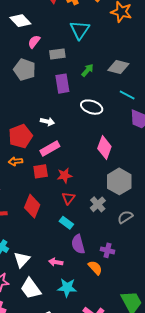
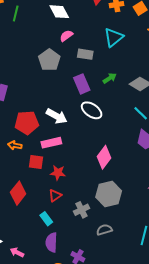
purple rectangle: (62, 84) -> (82, 84), turned -30
white ellipse: (92, 107) -> (92, 110), moved
white arrow: (47, 122) -> (57, 116), size x1.5
pink arrow: (56, 262) -> (17, 252), moved

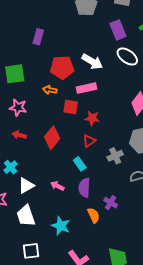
pink arrow: (17, 252) -> (57, 186), moved

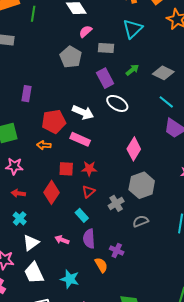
pink rectangle: (86, 88) -> (80, 139), turned 42
red square: (71, 107) -> (66, 169), moved
cyan cross: (11, 167) -> (20, 218), moved

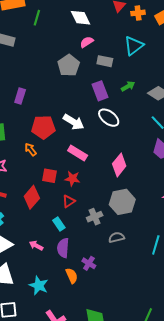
pink rectangle: (80, 139) -> (78, 153), moved
orange arrow: (44, 145) -> (31, 149), turned 40

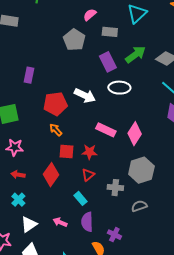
green arrow: (128, 86) -> (135, 55), size x1.5
white ellipse: (109, 118) -> (119, 88), turned -30
orange arrow: (31, 149) -> (56, 130), moved
pink rectangle: (78, 153) -> (106, 130), moved
gray cross: (95, 217) -> (115, 188), turned 35

